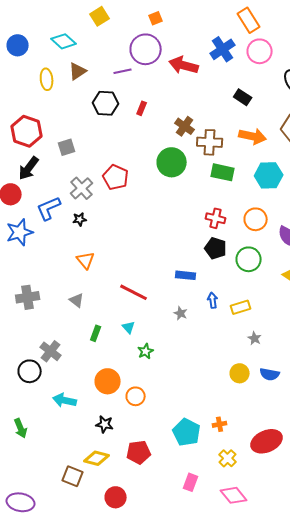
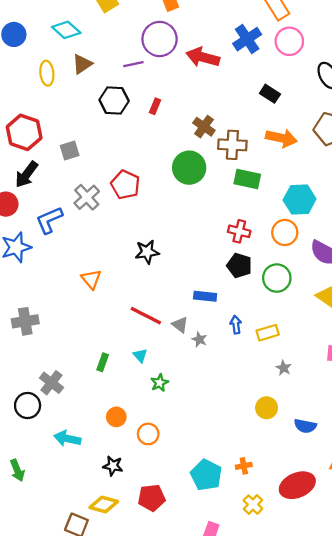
cyan hexagon: (269, 175) -> (300, 199), moved
black star: (80, 219) -> (147, 252), moved, size x1.5
gray triangle: (77, 300) -> (180, 325), moved
blue semicircle: (270, 374) -> (305, 426), moved
orange circle: (108, 381) -> (116, 417), size x0.7

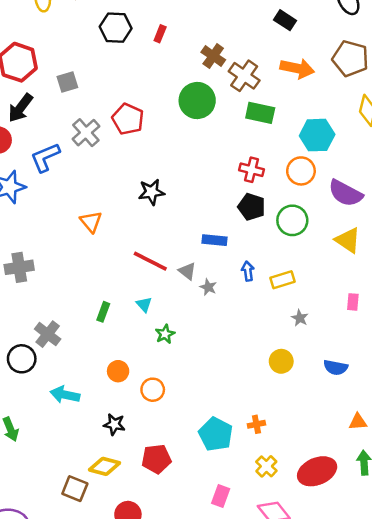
brown cross: (232, 145) -> (244, 76), turned 32
blue semicircle: (305, 426) -> (336, 367), moved
red ellipse: (297, 485) -> (317, 471), moved

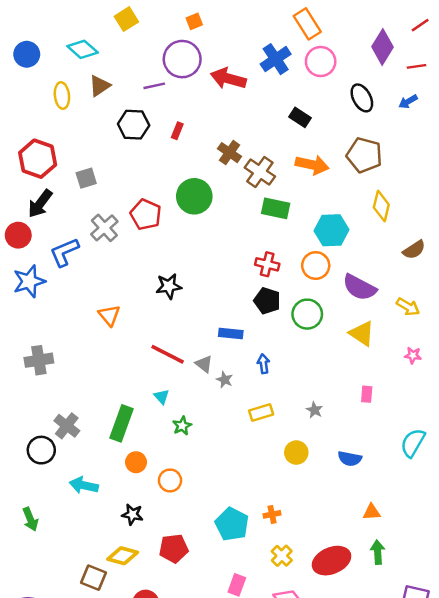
green circle: (197, 101) -> (194, 196), moved
yellow rectangle: (282, 280) -> (261, 412), moved
green rectangle: (103, 312) -> (121, 423), moved, size x1.8

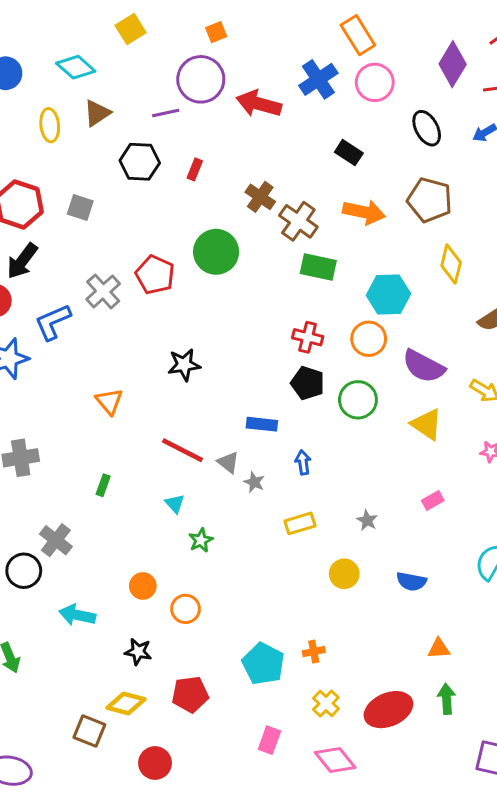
gray square: (86, 178) -> (80, 208), moved, turned 35
pink rectangle: (367, 394) -> (433, 501), turned 56
green rectangle: (121, 423) -> (103, 485), moved, size x0.5

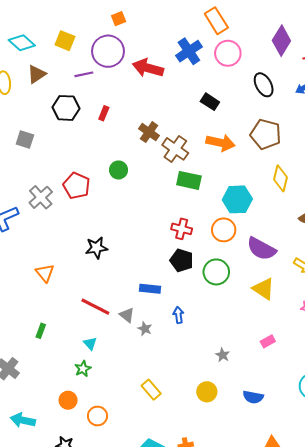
yellow square: (131, 29) -> (65, 41), moved, turned -36
green circle: (216, 252) -> (119, 170), size x0.6
yellow rectangle: (300, 523) -> (151, 390), moved, turned 66
green star: (201, 540) -> (83, 369), moved

